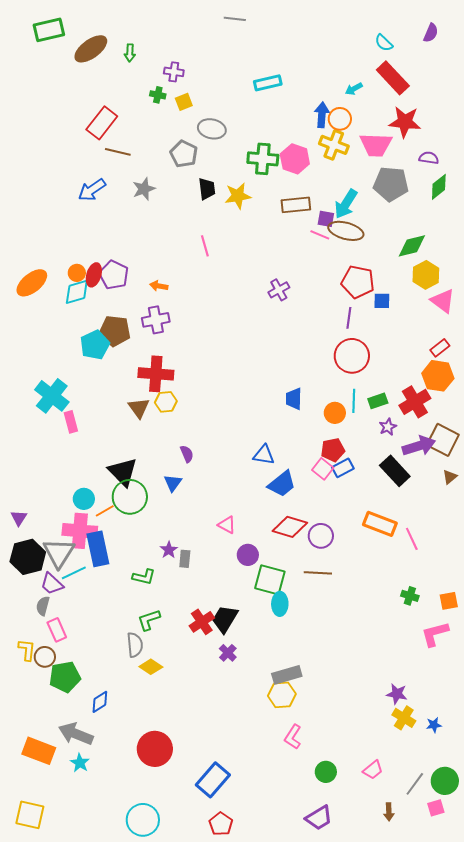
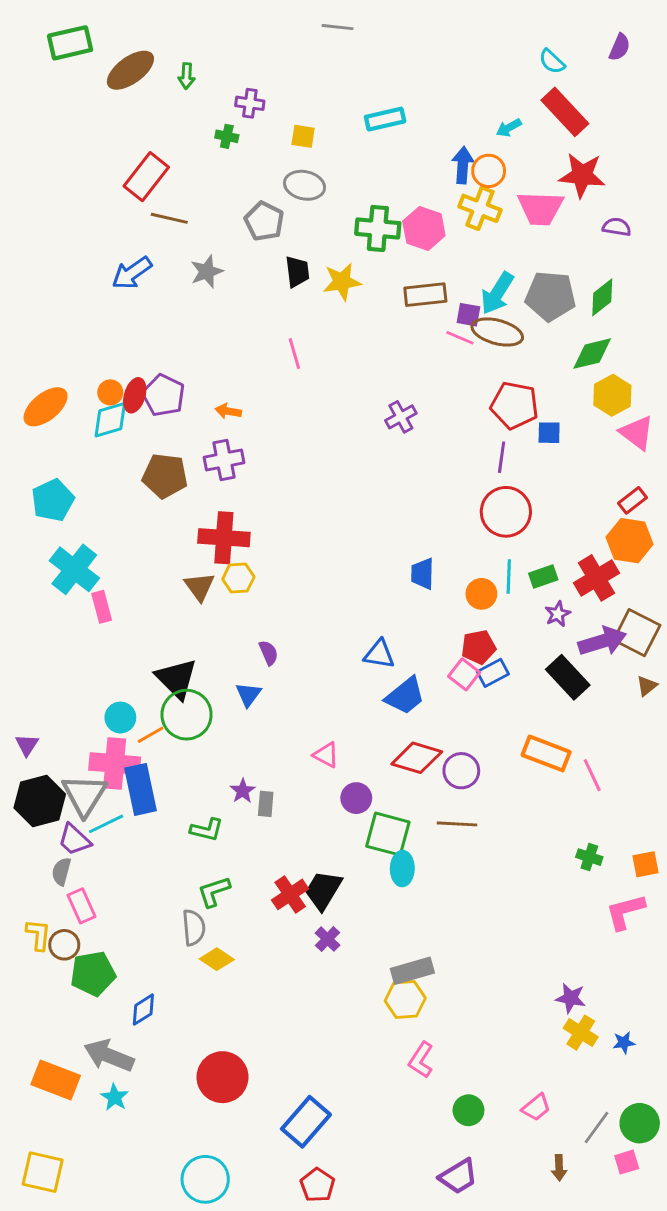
yellow square: (184, 102) -> (303, 136), moved, turned 30
gray pentagon: (391, 184) -> (550, 296), moved
green diamond: (439, 187) -> (602, 297), moved
cyan pentagon: (95, 345) -> (53, 500), moved

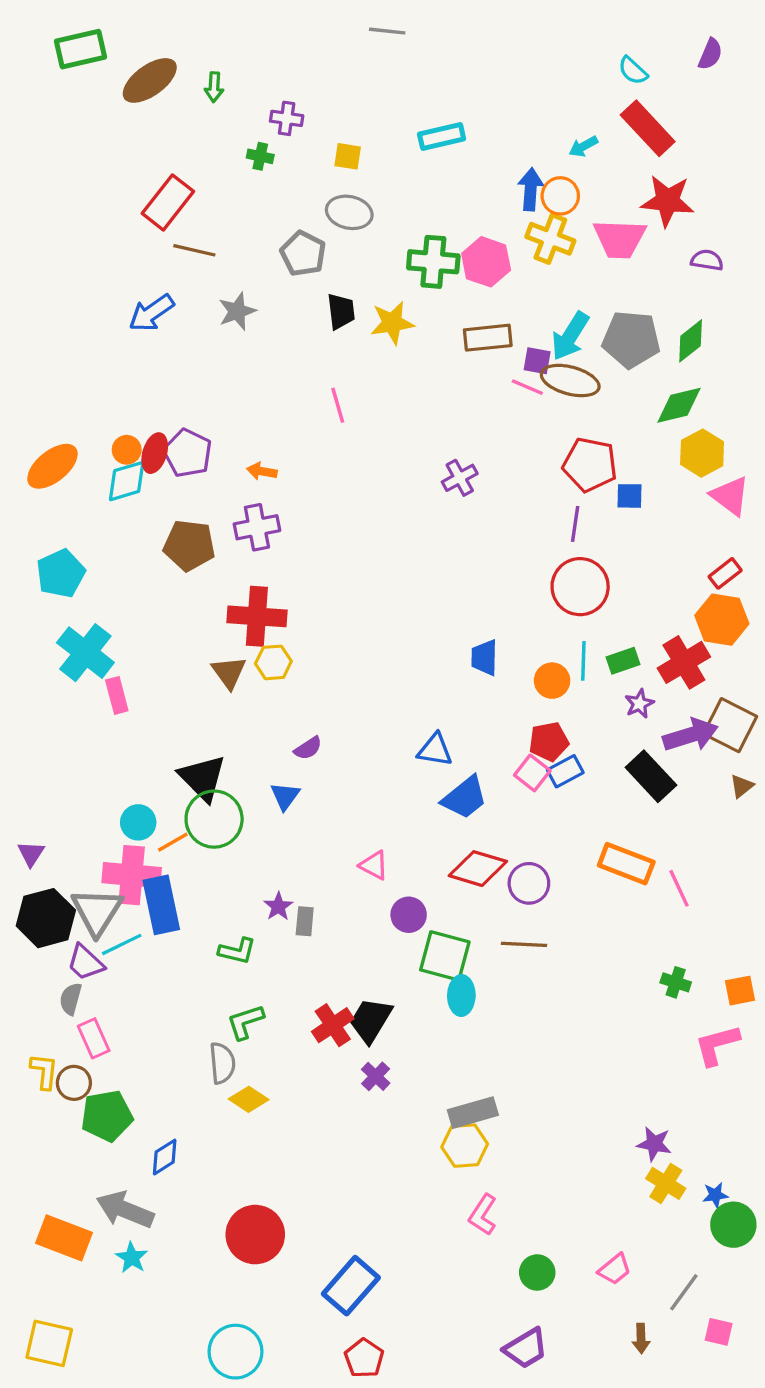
purple semicircle: (269, 653) -> (308, 748), turned 80
green circle: (640, 1123) -> (733, 1225), moved
pink square: (627, 1162) -> (719, 1332), turned 30

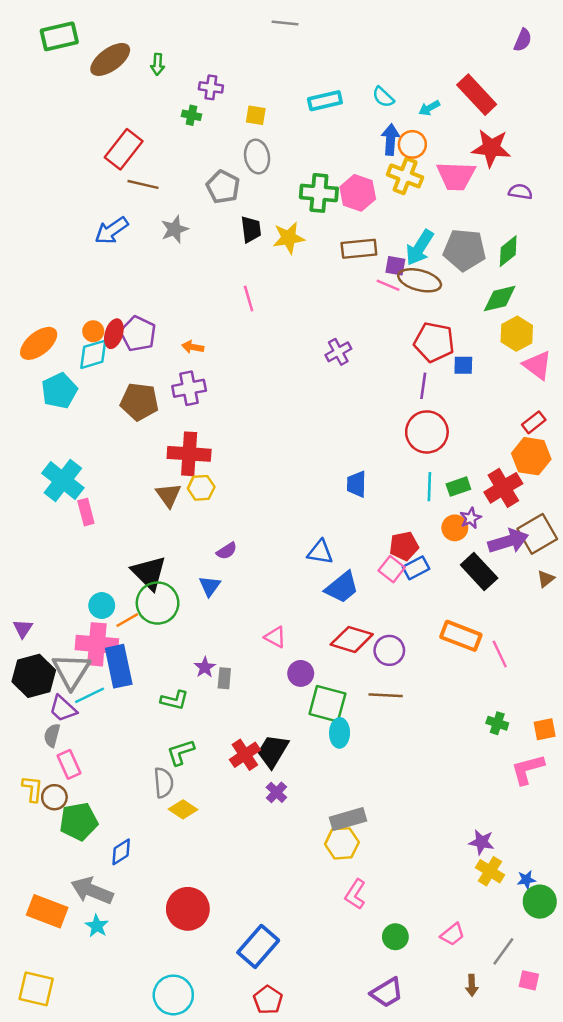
cyan semicircle: (633, 71) -> (383, 97), moved
gray ellipse: (349, 212) -> (257, 157), turned 68
cyan pentagon: (61, 573) -> (59, 391), moved
orange circle: (552, 681) -> (455, 528), moved
brown square: (730, 725) -> (537, 534), turned 33

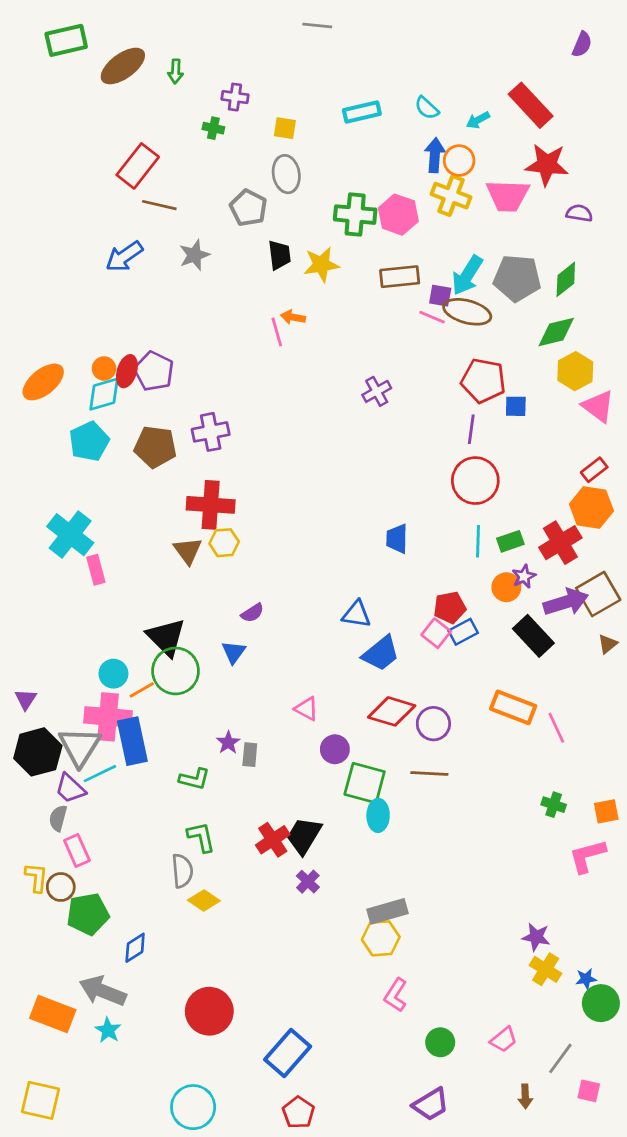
orange arrow: (193, 347) -> (293, 317), moved
cyan pentagon: (59, 391) -> (89, 441), moved
green L-shape: (181, 752) -> (201, 837), turned 96

